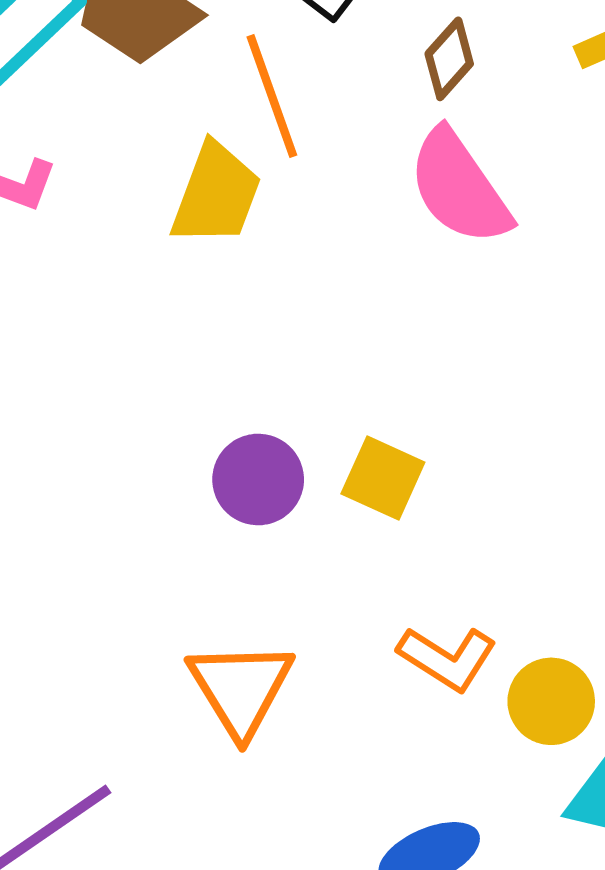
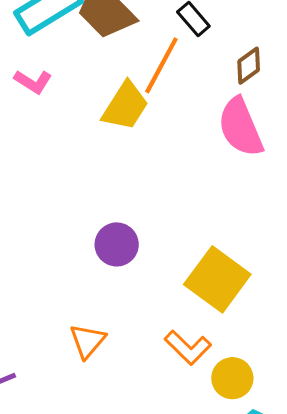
orange line: (272, 96) -> (161, 65), turned 36
yellow square: (383, 478) -> (217, 279), moved, size x1.6
orange triangle: (241, 688) -> (87, 341), size x0.7

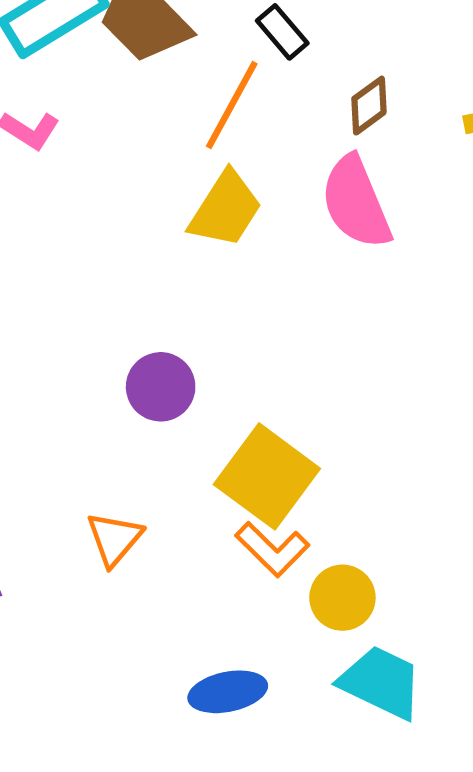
yellow trapezoid: (125, 106) -> (225, 209), moved
yellow square: (217, 279) -> (267, 476), moved

